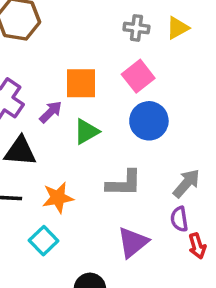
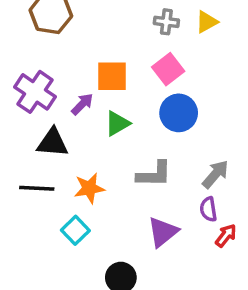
red arrow: (197, 246) -> (226, 236), turned -125

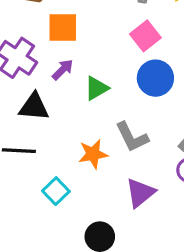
orange square: (112, 76) -> (63, 27), moved
gray L-shape: (154, 174) -> (132, 137), turned 63
orange star: (89, 188) -> (93, 154), moved

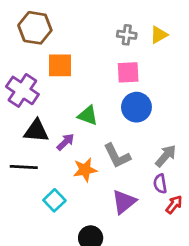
pink square: (145, 36) -> (128, 72), turned 35
purple arrow: (63, 70) -> (66, 142), moved
green triangle: (96, 88) -> (88, 115), turned 50

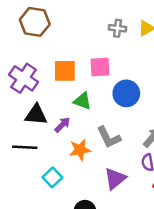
orange square: (60, 65) -> (65, 71), moved
pink square: (128, 72) -> (100, 67), moved

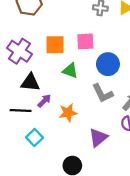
purple arrow: (62, 125) -> (44, 101), moved
gray L-shape: (109, 137) -> (103, 93), moved
cyan square: (52, 177) -> (35, 137), moved

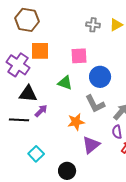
orange square: (55, 45) -> (40, 51), moved
orange star: (68, 113) -> (76, 122), moved
cyan square: (35, 137) -> (36, 154), moved

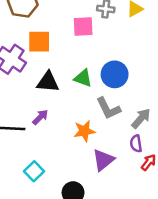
pink square: (79, 56) -> (83, 27), moved
green triangle: (65, 83) -> (83, 78), moved
black triangle: (28, 94) -> (48, 82), moved

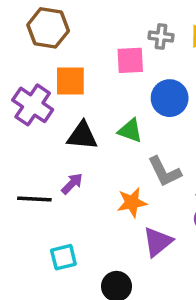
blue circle: (115, 74) -> (170, 98), moved
cyan square: (34, 171) -> (63, 257), turned 30

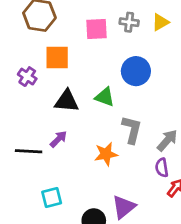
pink square: (130, 60) -> (96, 29), moved
purple cross: (33, 105) -> (27, 77), size x0.6
gray L-shape: (164, 172) -> (132, 130), turned -140
purple triangle: (158, 242) -> (124, 207), moved

